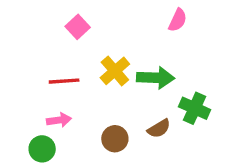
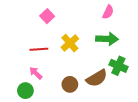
green arrow: (156, 78) -> (107, 39), moved
pink arrow: (59, 120) -> (36, 73), turned -128
brown semicircle: (159, 129) -> (97, 78), size x1.5

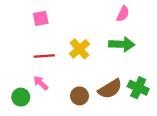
pink square: (47, 16) -> (41, 18), moved, turned 32
green cross: (118, 66) -> (138, 88), moved
green circle: (25, 91) -> (21, 97), moved

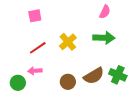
red line: (44, 56) -> (38, 48), turned -30
pink arrow: (41, 83) -> (35, 71), turned -48

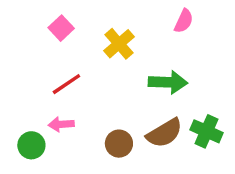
pink square: (35, 16) -> (61, 28), turned -32
green arrow: (104, 38) -> (168, 82), moved
yellow cross: (68, 42) -> (119, 44), moved

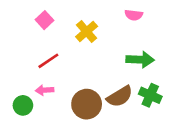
pink semicircle: (184, 21) -> (134, 15), turned 72
green arrow: (168, 82) -> (140, 60), moved
brown circle: (119, 144) -> (87, 104), size x1.5

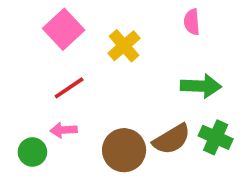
pink semicircle: (134, 15) -> (192, 22), turned 78
pink square: (45, 20) -> (64, 29), size x1.5

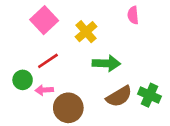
green arrow: (201, 86) -> (106, 63), moved
brown circle: (124, 150) -> (68, 108), moved
green circle: (32, 152) -> (23, 80), moved

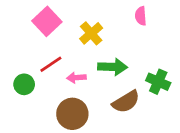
pink arrow: (44, 90) -> (76, 78), moved
green cross: (150, 95) -> (158, 82), moved

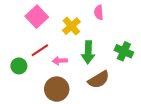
pink semicircle: (141, 16) -> (99, 12), moved
green arrow: (113, 67) -> (88, 52), turned 90
green cross: (158, 82) -> (124, 51), moved

